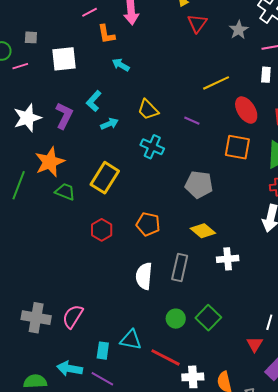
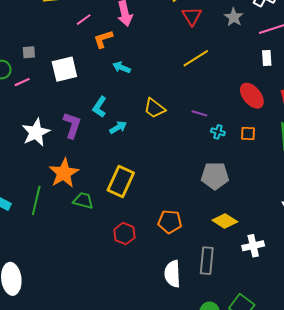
orange L-shape: (106, 34) -> (103, 39), turned 90
yellow line: (216, 83) -> (196, 58), moved
cyan cross: (152, 147) -> (218, 132), moved, size x0.6
orange square: (237, 147) -> (248, 134), size x0.6

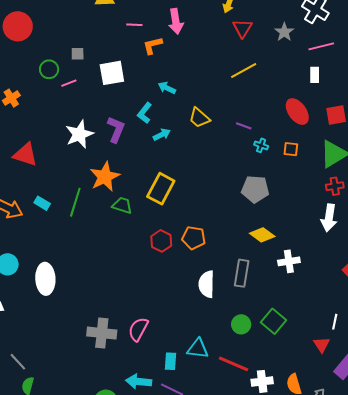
pink line: (84, 20) -> (134, 25), turned 35
cyan arrow: (122, 67) -> (167, 88), moved
orange pentagon: (170, 222) -> (194, 238), moved

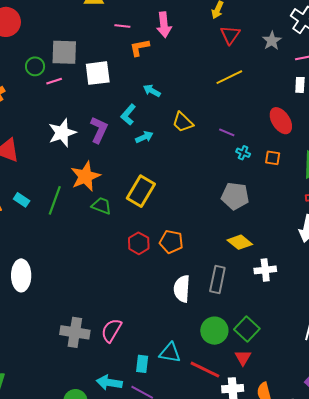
gray square: (78, 54) -> (64, 52), size x2.0
green circle: (241, 324) -> (214, 331), size x1.4
red triangle: (322, 345) -> (243, 358), moved

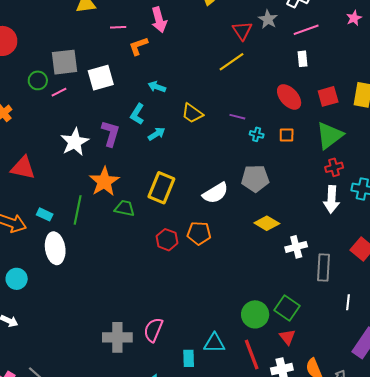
red triangle: (230, 35) -> (242, 31), moved
white ellipse: (21, 275) -> (55, 248), moved
gray rectangle: (217, 279) -> (323, 268), moved
white semicircle: (182, 289) -> (215, 193), moved, turned -116
red line: (205, 370) -> (252, 355), turned 52

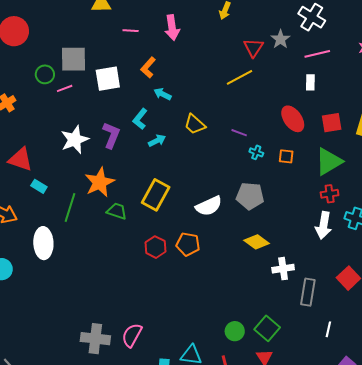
orange L-shape: (138, 46) -> (148, 67), moved, turned -35
cyan rectangle: (45, 214) -> (39, 186), moved
green circle: (255, 314) -> (235, 331), size x0.7

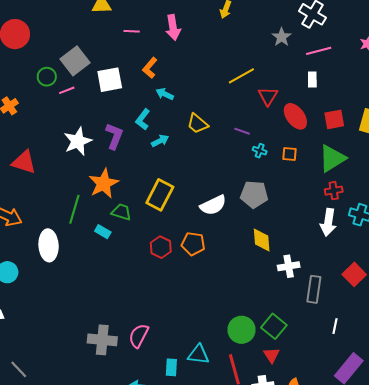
red triangle: (253, 48) -> (268, 96), moved
gray square: (74, 59) -> (75, 61), turned -36
cyan rectangle: (39, 186) -> (103, 232), moved
yellow diamond: (257, 242) -> (262, 240), turned 50
green circle: (235, 331) -> (241, 330), size x1.4

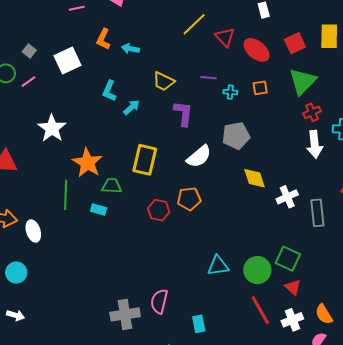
gray square: (75, 61) -> (29, 51), size x0.5
cyan arrow: (165, 94) -> (130, 49), moved
purple L-shape: (114, 136) -> (183, 113), moved
white ellipse: (49, 245) -> (33, 231), moved, size x0.7
cyan triangle: (198, 354) -> (218, 266), moved

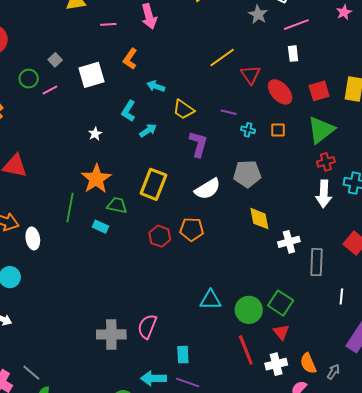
cyan arrow: (130, 49) -> (156, 86), moved
white star: (52, 128) -> (95, 134), moved, size x0.5

